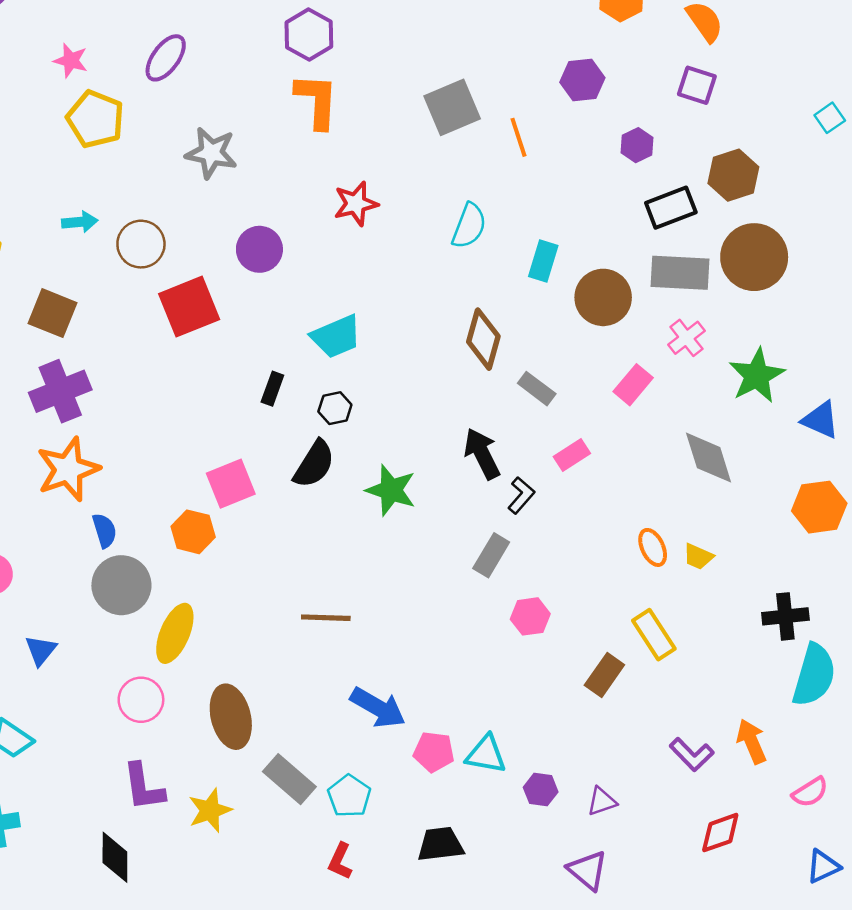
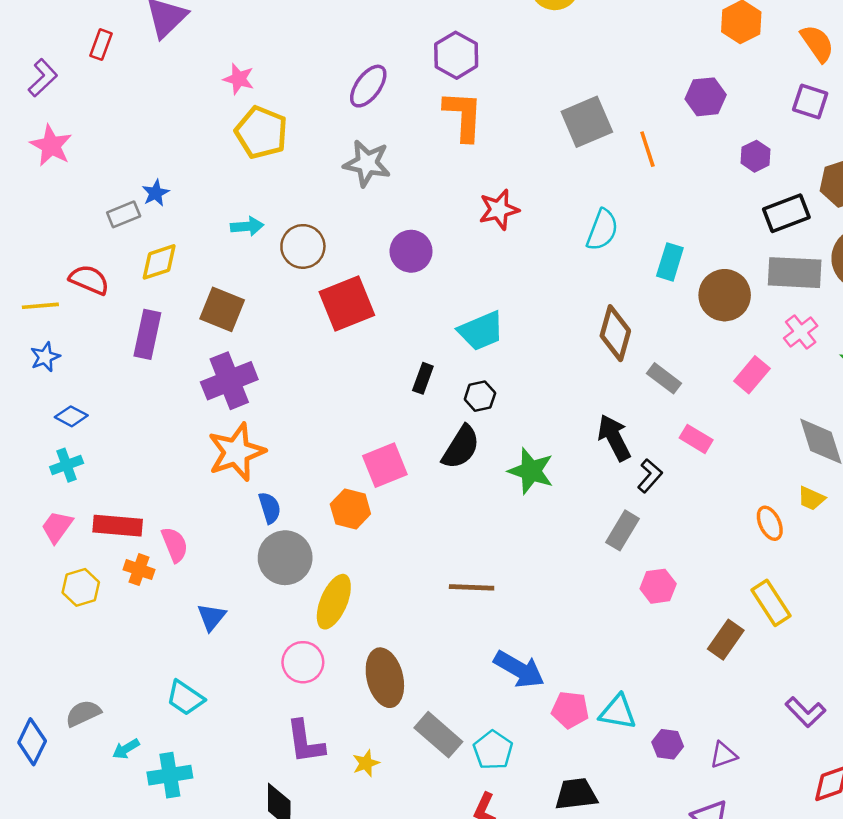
purple ellipse: (166, 58) -> (368, 86), moved
pink rectangle: (572, 455) -> (696, 439), turned 64
yellow trapezoid: (698, 557) -> (811, 498), moved
yellow star: (210, 810) -> (366, 763), size x0.7

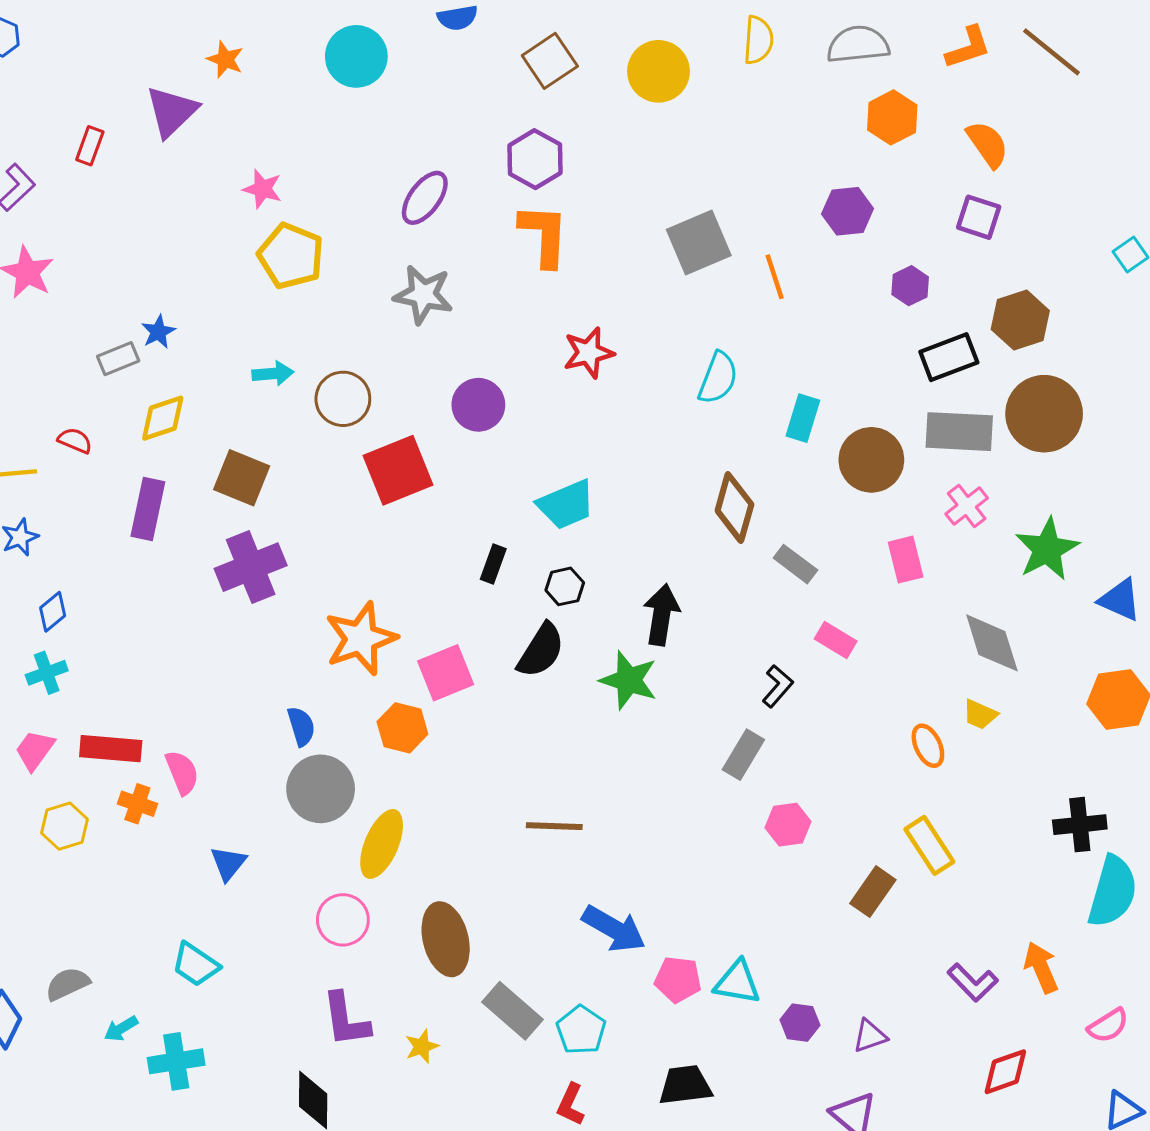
red semicircle: (89, 280) -> (75, 441), size x0.7
pink rectangle: (752, 375) -> (906, 560), turned -54
blue diamond: (71, 416) -> (53, 612), turned -68
black arrow: (614, 438) -> (661, 615), moved, turned 36
orange star: (236, 452) -> (361, 639), moved

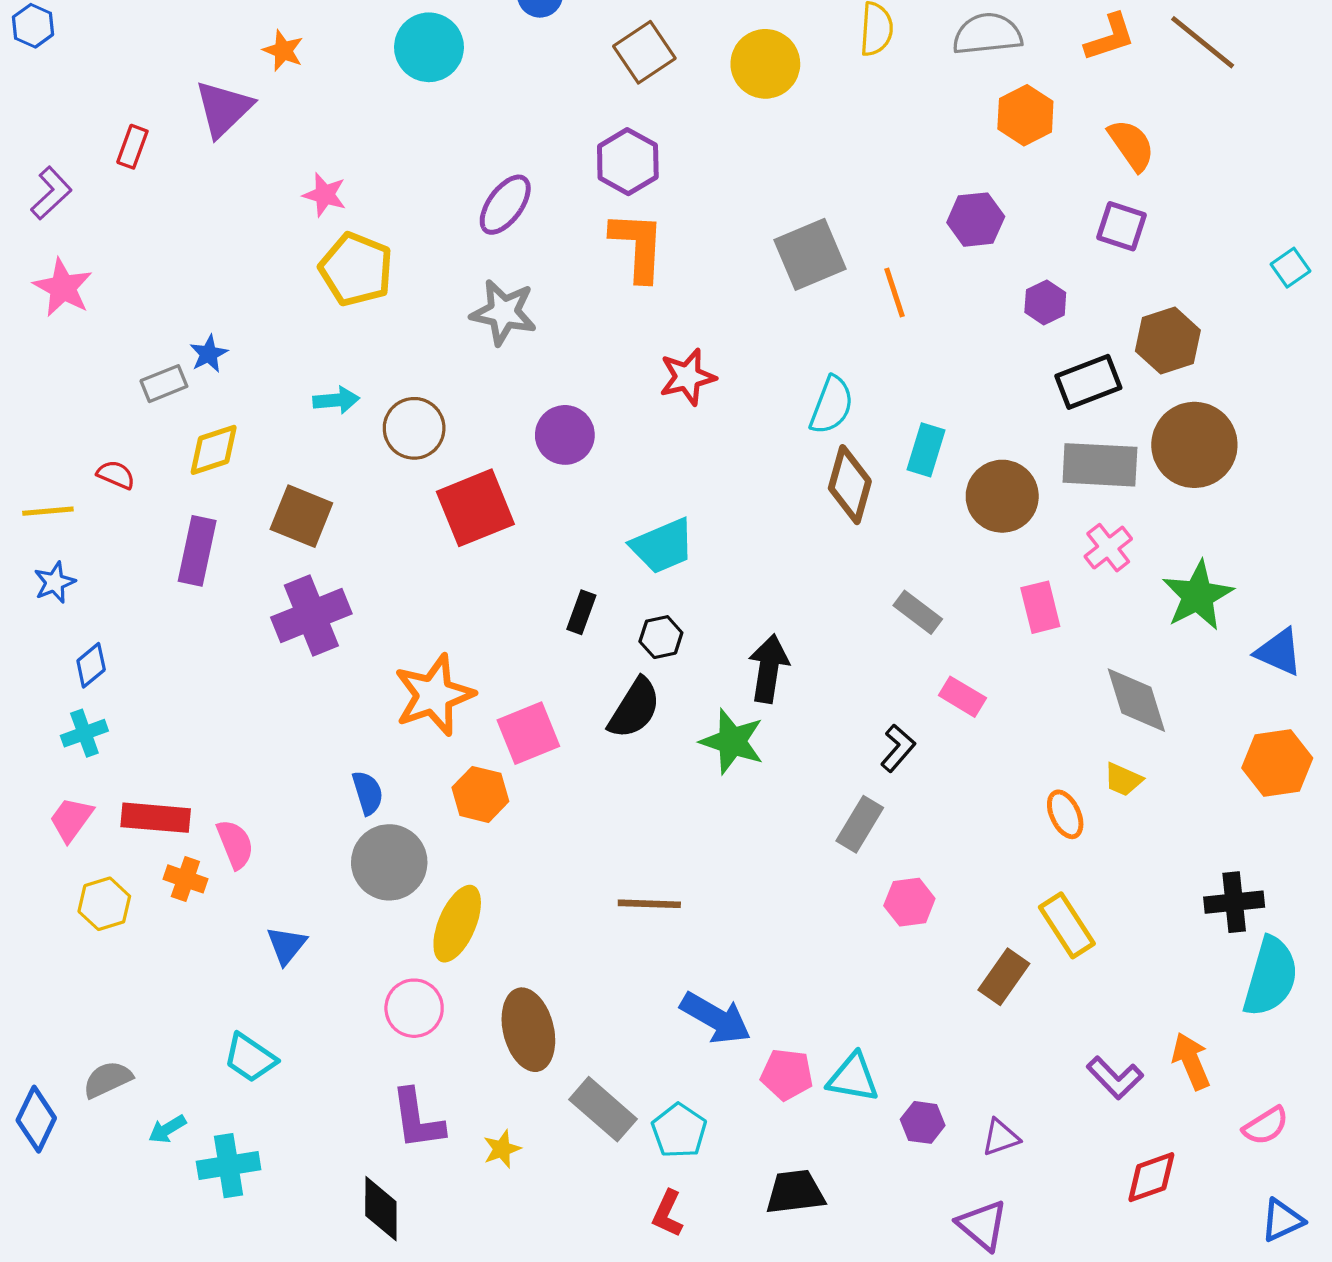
brown diamond: (734, 508) -> (850, 485), moved

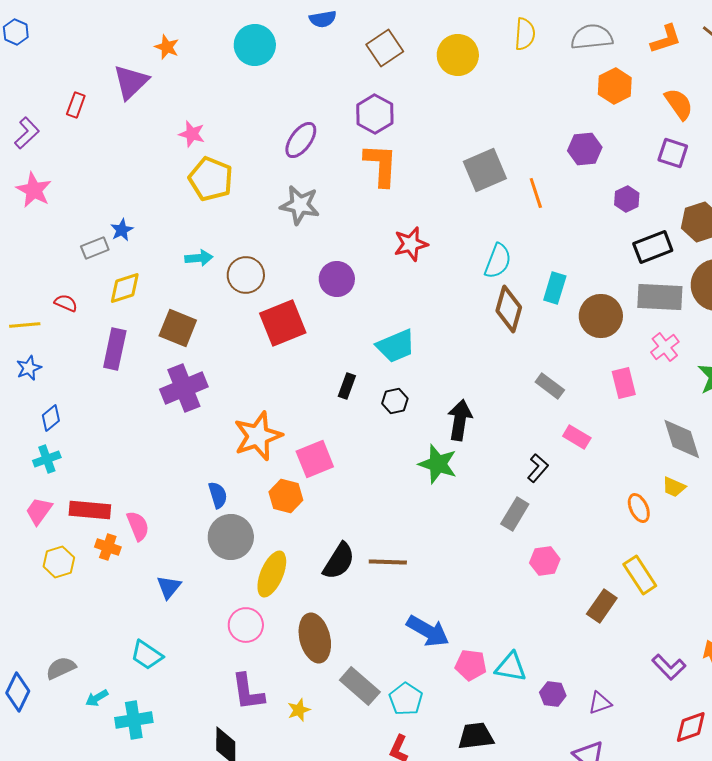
black semicircle: (634, 708) -> (339, 561), moved

